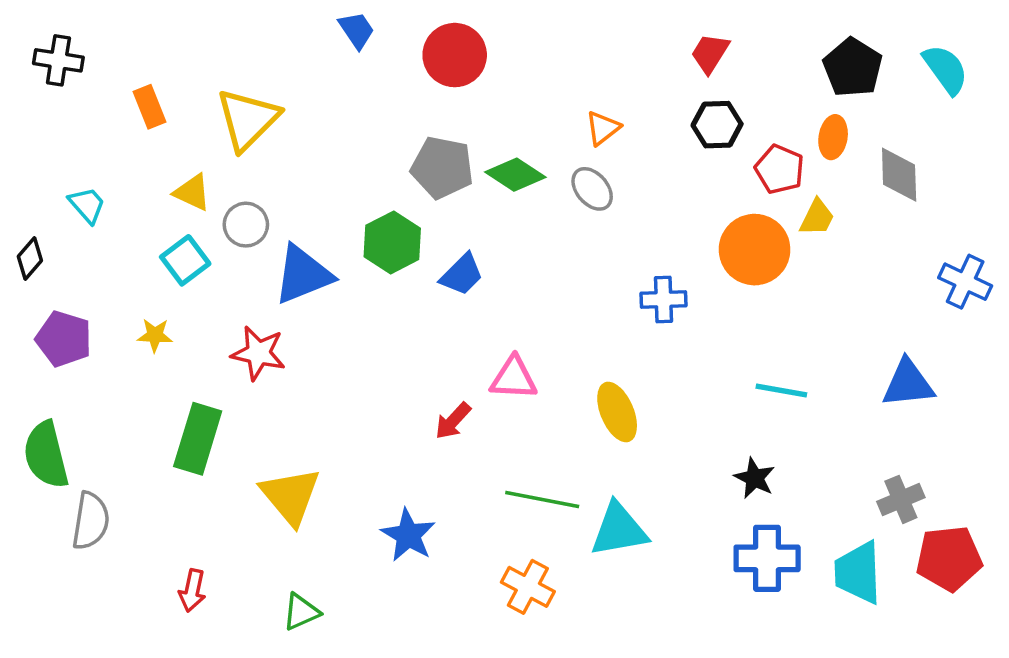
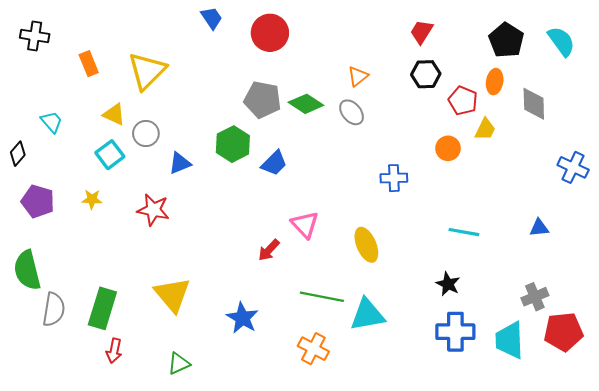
orange circle: (755, 250) -> (448, 148), size x0.6
blue triangle: (303, 275) -> (180, 163), size x0.6
pink triangle: (514, 378) -> (305, 225), turned 44
blue triangle: (908, 383) -> (539, 228), size x0.6
green rectangle: (198, 439) -> (102, 308), moved

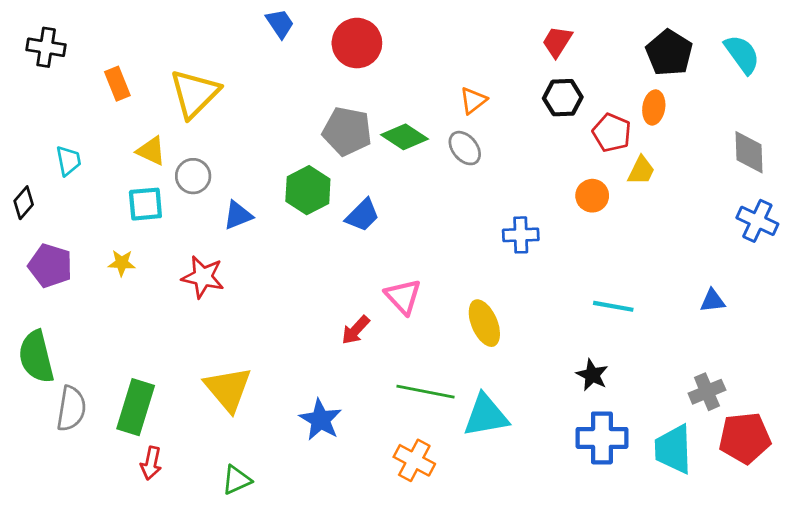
gray diamond: (534, 104) -> (749, 152), moved
cyan trapezoid: (52, 122) -> (68, 161), turned 30
cyan square: (110, 155) -> (145, 204), turned 32

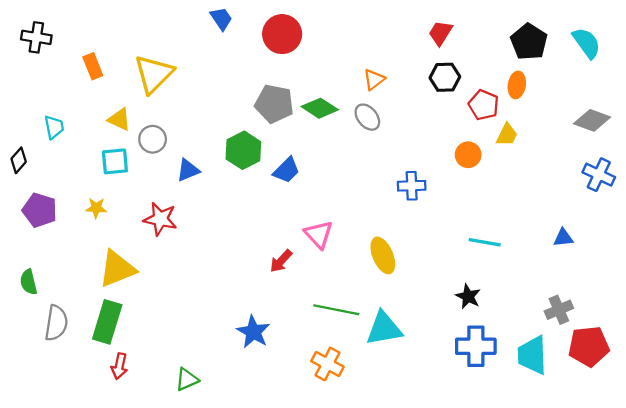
gray diamond: (749, 152) -> (592, 120), turned -68
green semicircle: (36, 357) -> (29, 282), size x0.6
yellow triangle: (228, 389) -> (117, 269), moved, turned 48

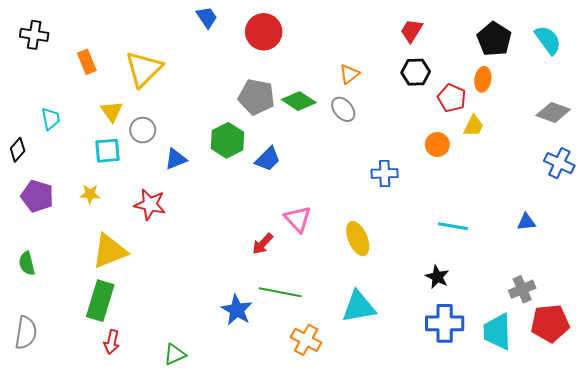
yellow triangle: (119, 119) -> (112, 111), turned 30
green line: (336, 310) -> (280, 292), moved
gray semicircle: (56, 323) -> (26, 333), moved

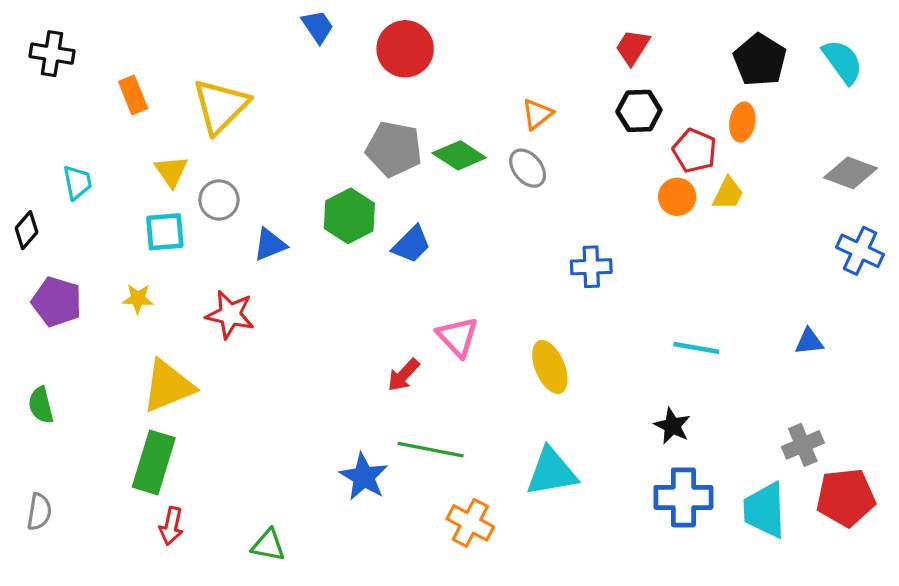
orange circle: (437, 144) -> (677, 197), moved
gray semicircle: (26, 333) -> (39, 512), size x0.7
green triangle: (175, 354) -> (268, 545), turned 35

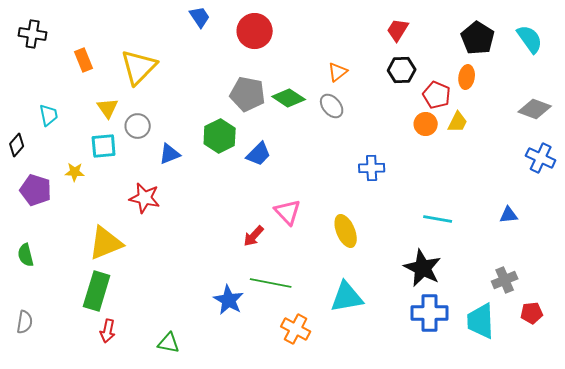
yellow star: (138, 299) -> (75, 172), moved
black star: (672, 426) -> (423, 268), size x1.6
red pentagon: (846, 497) -> (532, 313), size x0.6

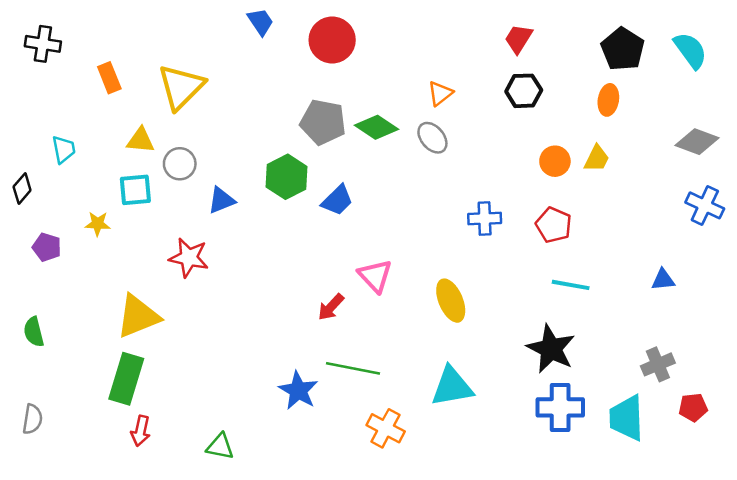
red pentagon: (437, 95) -> (554, 225), moved
yellow triangle: (108, 108) -> (141, 140), turned -50
purple pentagon: (36, 190) -> (47, 247), size x0.7

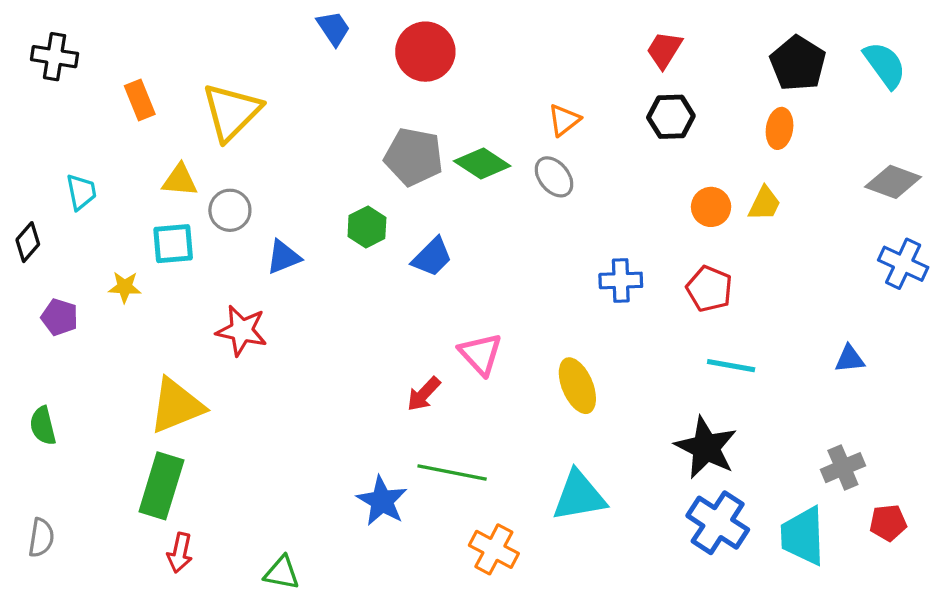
green hexagon: (287, 177) -> (367, 227), size x0.7
blue cross: (560, 407) -> (718, 523), turned 33

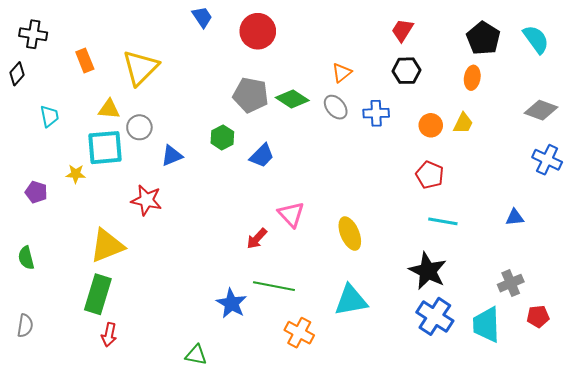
black diamond: (28, 242) -> (17, 74), moved
cyan square: (173, 244) -> (105, 148), size x1.4
blue cross: (621, 280) -> (376, 113), moved
green triangle: (282, 573) -> (196, 355), moved

